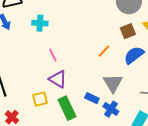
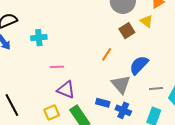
pink line: (53, 55) -> (57, 67), turned -56
blue semicircle: (134, 55) -> (139, 65), moved

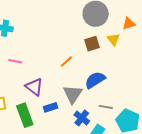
purple triangle: (66, 90) -> (34, 87), moved
blue rectangle: (103, 103) -> (51, 107), turned -48
blue cross: (123, 110) -> (82, 118), moved

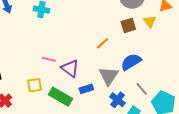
pink line: (15, 61) -> (49, 59), moved
gray line: (106, 107) -> (142, 89), turned 40
green rectangle: (25, 115) -> (61, 97), turned -40

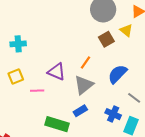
purple triangle: (70, 68) -> (57, 72), moved
gray triangle: (109, 76) -> (84, 85), moved, turned 30
yellow square: (34, 85) -> (16, 77), moved

